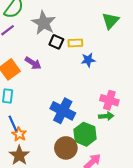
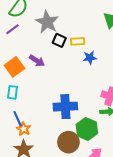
blue cross: (63, 111) -> (65, 107), turned -30

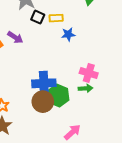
green hexagon: (87, 129) -> (58, 95), moved
brown circle: (68, 142) -> (43, 102), moved

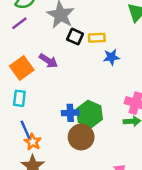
blue cross: (44, 83) -> (70, 113), moved, size x0.6
green hexagon: (58, 95) -> (90, 114), moved

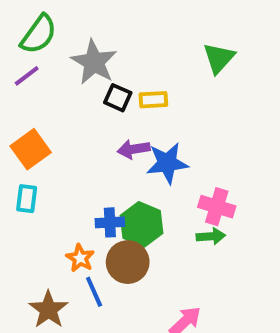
blue star: (111, 57) -> (167, 163), moved, size x1.5
purple arrow: (48, 61) -> (134, 149), moved, turned 138
blue line: (25, 130) -> (94, 292), moved
orange star: (33, 142) -> (80, 258), moved

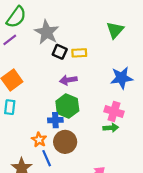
blue star: (167, 163) -> (122, 78), moved
green hexagon: (142, 224) -> (67, 106), moved

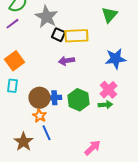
yellow rectangle: (79, 53) -> (76, 36), size x1.6
green hexagon: (67, 106) -> (78, 100), moved
pink cross: (114, 111) -> (108, 90), turned 30
brown circle: (65, 142) -> (39, 98), moved

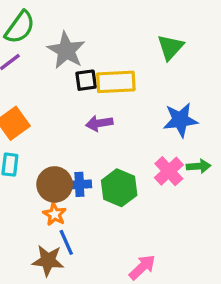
black square: (58, 35) -> (86, 80), turned -32
green arrow: (105, 105) -> (199, 166), moved
brown star: (23, 142) -> (48, 261), moved, turned -30

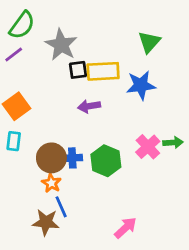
blue star: (180, 120) -> (141, 85), moved

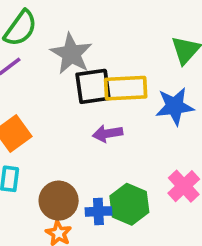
black square: (78, 70) -> (93, 86), size x1.5
blue cross: (72, 158) -> (98, 211), moved

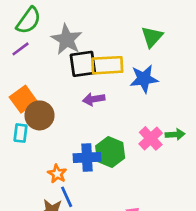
brown circle: (59, 201) -> (39, 115), moved
blue cross: (98, 211) -> (87, 157), size x1.4

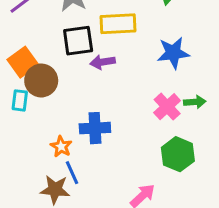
black square: (83, 64) -> (78, 41), moved
blue star: (144, 79) -> (173, 53), moved
green hexagon: (110, 152) -> (178, 154), moved

